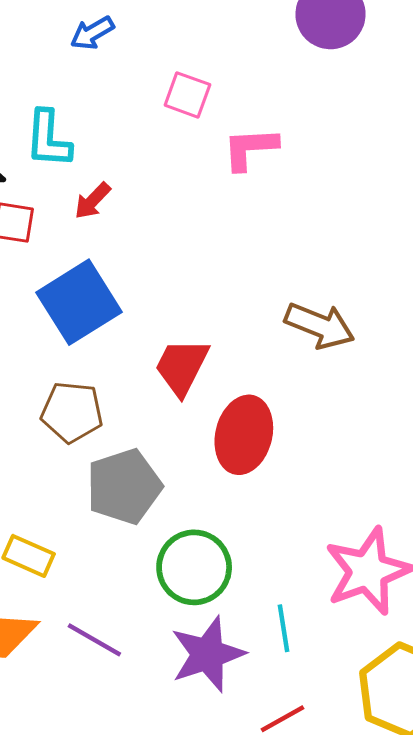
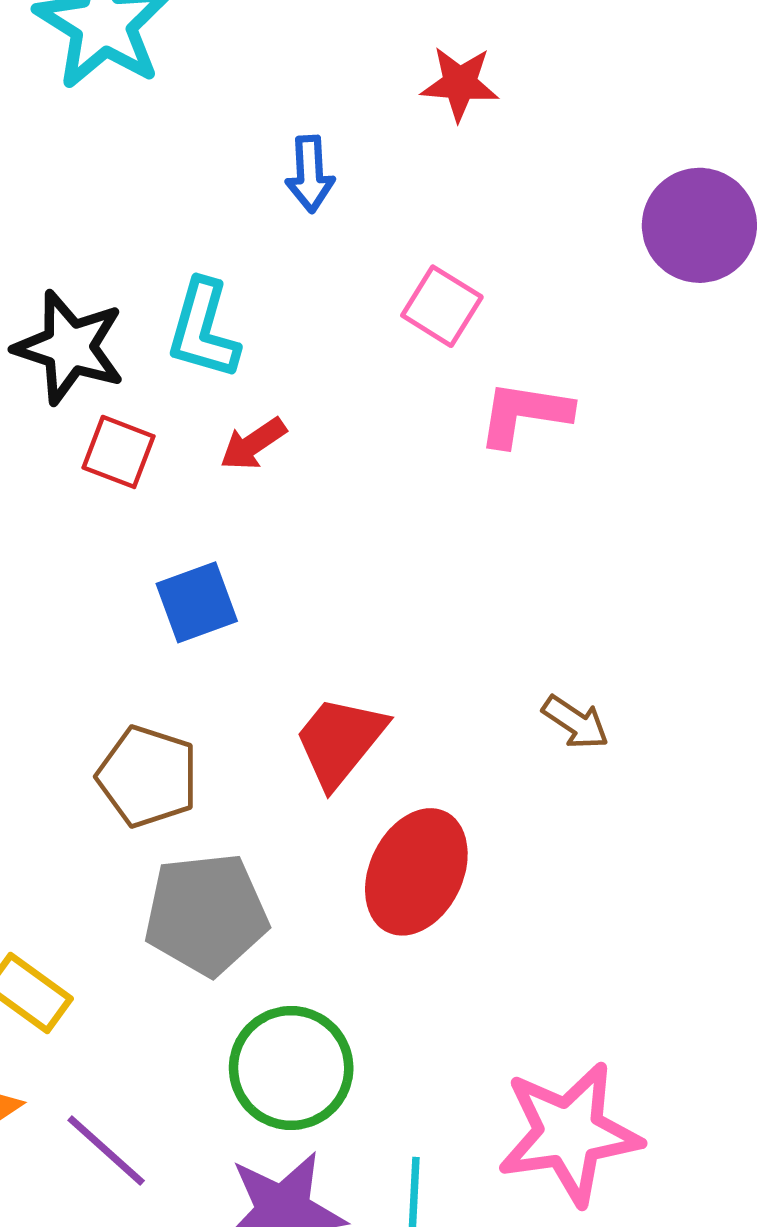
blue arrow: (92, 33) -> (310, 174), turned -75
blue square: (79, 302) -> (197, 602), size x0.6
brown arrow: (320, 326) -> (576, 722), size x0.6

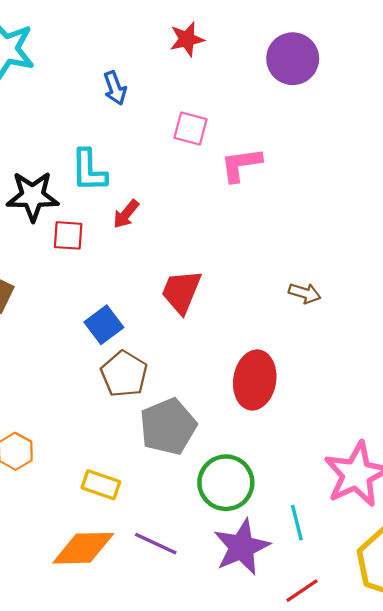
red star: (460, 84) -> (187, 39), moved
blue square: (197, 602) -> (104, 325), moved
red trapezoid: (340, 741) -> (181, 292), moved
brown pentagon: (148, 776) -> (124, 374), turned 30

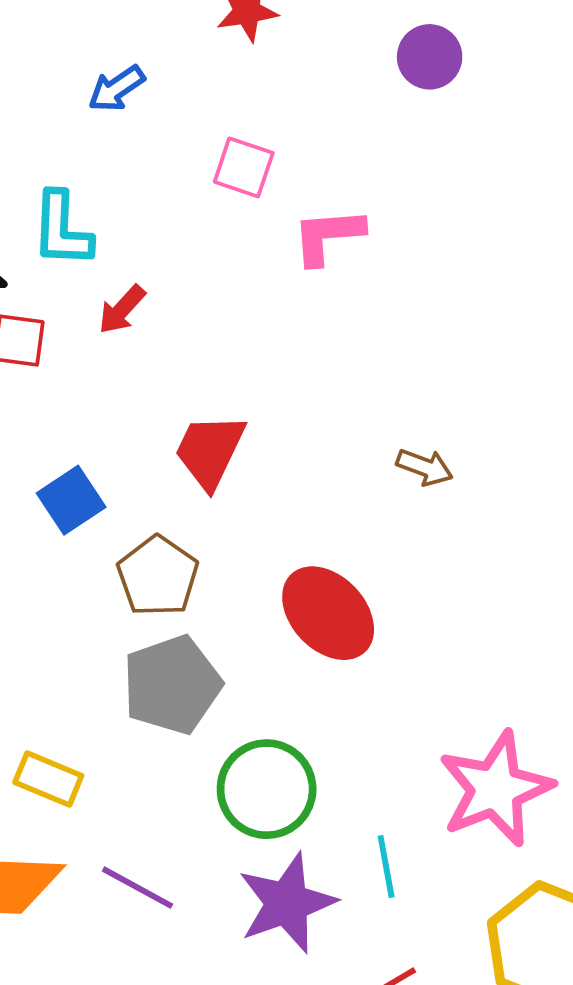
purple circle: (293, 59) -> (430, 57), size x0.7
blue arrow: (115, 88) -> (116, 89), turned 72
brown pentagon: (124, 374) -> (158, 576), moved
red ellipse: (255, 380) -> (328, 613), turned -56

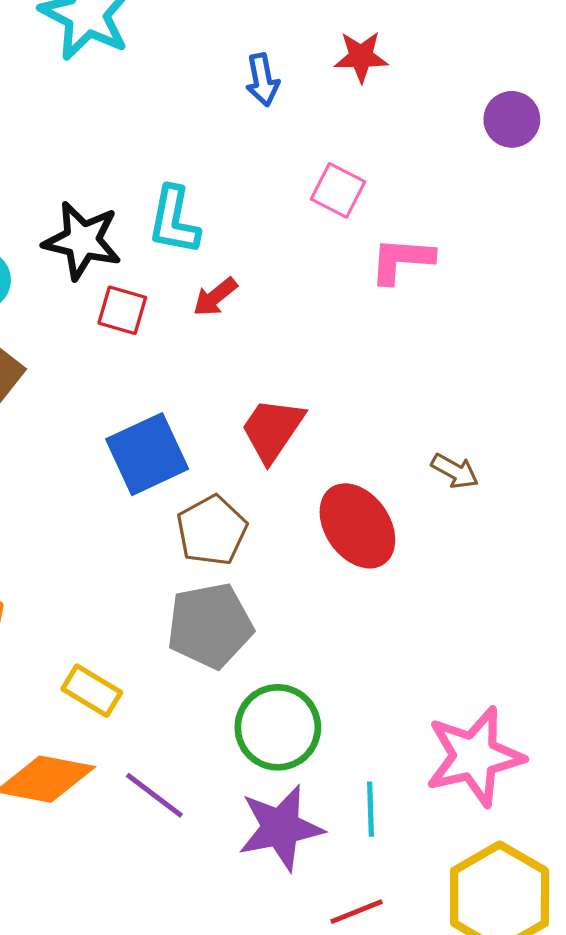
blue arrow: (116, 89) -> (262, 80), moved, turned -75
blue square: (71, 500) -> (147, 454), size x1.4
red ellipse: (328, 613) -> (357, 526), moved

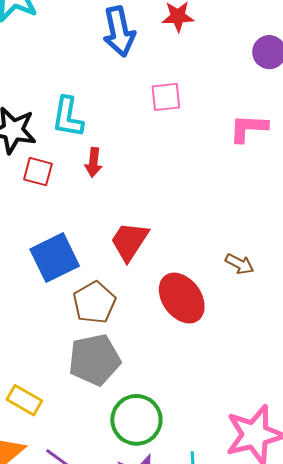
blue arrow: (262, 80) -> (119, 31), size x1.6
pink square: (338, 190) -> (166, 97), turned -32
pink L-shape: (402, 260) -> (248, 128), moved
red arrow: (215, 297) -> (93, 162), turned -44

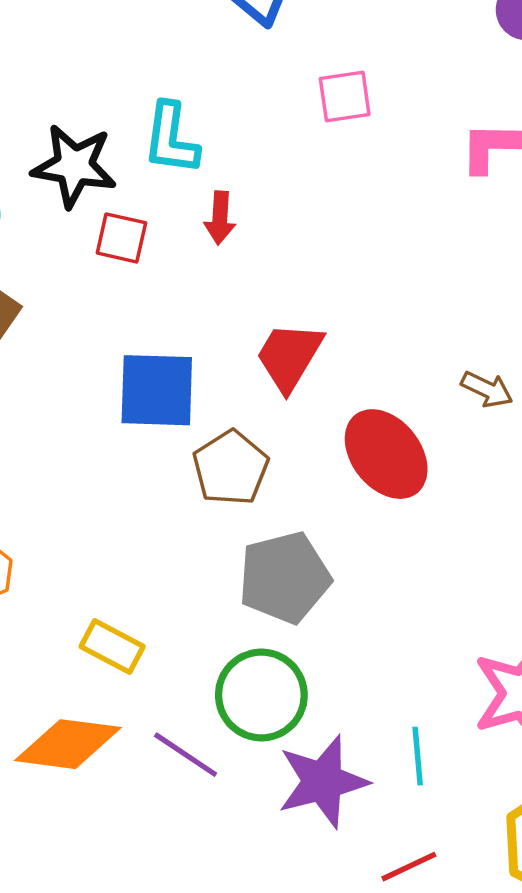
blue square: (55, 258) -> (157, 390), turned 30
gray pentagon: (94, 360) -> (284, 578), moved
green circle: (136, 420) -> (261, 695), moved

